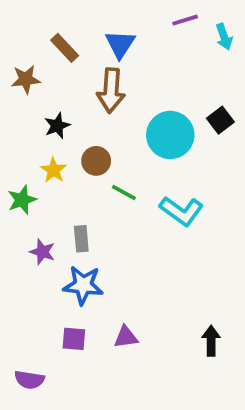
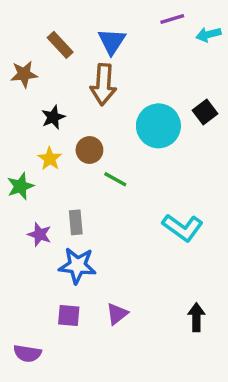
cyan arrow: (224, 37) -> (208, 34), turned 95
cyan L-shape: (181, 211) -> (183, 228), moved
purple triangle: (126, 337) -> (117, 314), turned -30

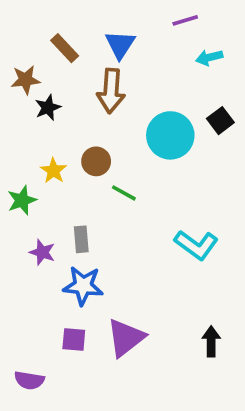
cyan arrow: (208, 34) -> (209, 57), moved
black star: (53, 117) -> (48, 108), moved
purple triangle: (117, 314) -> (126, 338), size x1.6

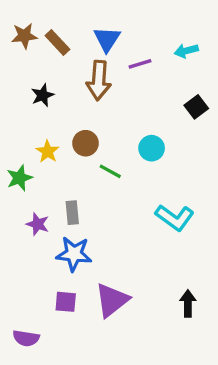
purple line: (185, 20) -> (140, 64), moved
brown star: (26, 80) -> (24, 36), moved
cyan circle: (170, 135) -> (152, 148), moved, size x0.6

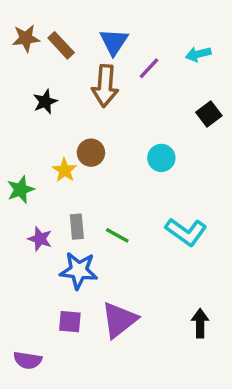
purple line: (140, 64) -> (149, 68), turned -30
yellow star: (48, 151) -> (65, 170), moved
green line: (110, 171) -> (117, 235), moved

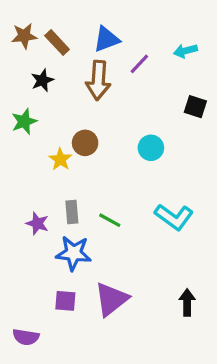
blue triangle: (114, 42) -> (106, 39), turned 36
black star: (45, 102) -> (42, 80), moved
black square: (209, 114) -> (195, 107), turned -35
green star: (21, 190) -> (24, 121), moved

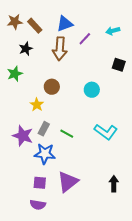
yellow star: (60, 159) -> (37, 105), moved
gray rectangle: (72, 212) -> (44, 129), turned 32
purple star: (37, 223) -> (23, 136), size x1.5
purple semicircle: (26, 337) -> (38, 205), moved

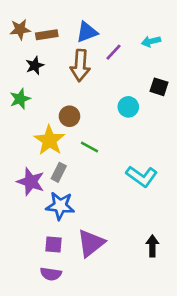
brown rectangle: (35, 26) -> (47, 35), turned -56
cyan circle: (92, 90) -> (128, 107), moved
yellow star: (37, 105) -> (49, 140), size x1.6
green line: (67, 134) -> (90, 147), moved

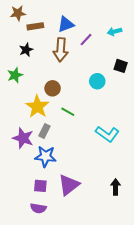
brown star: (20, 29) -> (18, 13), moved

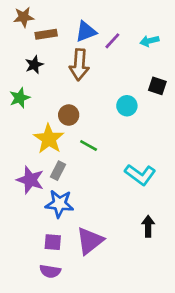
purple line: (86, 40) -> (112, 41), moved
black arrow: (116, 187) -> (148, 226), moved

